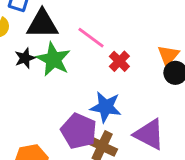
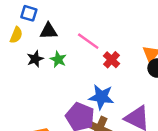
black triangle: (42, 24) -> (49, 31), size x0.7
green star: (53, 59) -> (58, 59), size x0.6

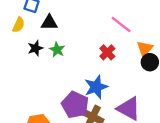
pink line: (88, 41) -> (121, 24), moved
blue star: (101, 97) -> (96, 87), turned -30

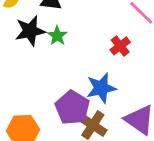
black star: (35, 48) -> (30, 31), size x1.5

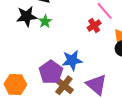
red cross: (120, 46) -> (94, 25), moved

